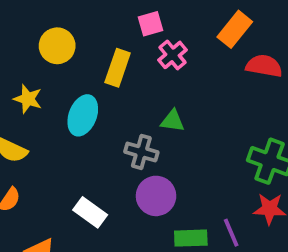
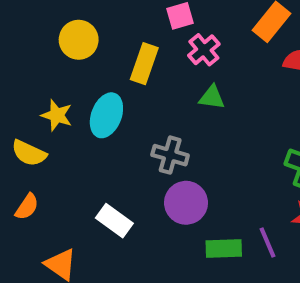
yellow star: (28, 99) -> (57, 115), moved
green triangle: (172, 121) -> (212, 97), moved

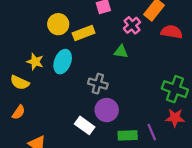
yellow circle: (79, 40) -> (58, 24), moved
pink cross: (204, 50) -> (132, 25), moved
yellow rectangle: (144, 64) -> (84, 33), turned 50
white rectangle: (114, 221) -> (85, 125), moved

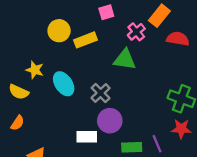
green triangle: (121, 52) -> (125, 60), size x1.5
cyan ellipse: (63, 62) -> (64, 84), moved, turned -55
gray cross: (98, 84) -> (101, 93), turned 30
white rectangle: (85, 125) -> (87, 137), turned -36

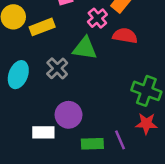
red semicircle: (178, 39) -> (125, 36), moved
cyan ellipse: (64, 84) -> (18, 75), turned 55
gray cross: (101, 93) -> (57, 68), moved

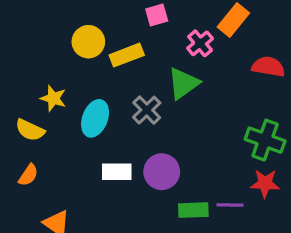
red semicircle: (125, 36) -> (268, 67), moved
green triangle: (85, 48) -> (183, 83), turned -44
white rectangle: (43, 132) -> (117, 172), moved
purple line: (120, 140) -> (230, 205), turned -66

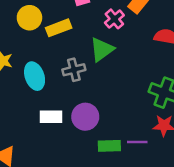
gray cross: (147, 110) -> (74, 70), turned 30
cyan ellipse: (95, 118) -> (35, 76), turned -40

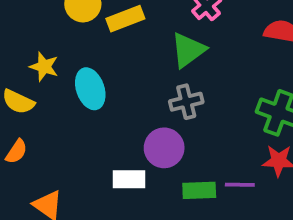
gray cross: (74, 70) -> (186, 102), moved
white rectangle: (51, 117) -> (129, 179), moved

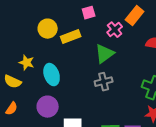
purple circle: (164, 148) -> (48, 107), moved

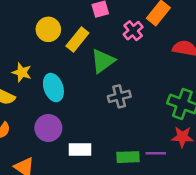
yellow rectangle: (71, 37) -> (77, 39), turned -30
green triangle: (105, 54) -> (103, 61), moved

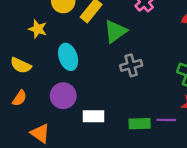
yellow star: (22, 72) -> (38, 29), moved

